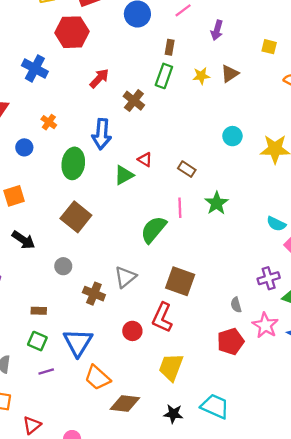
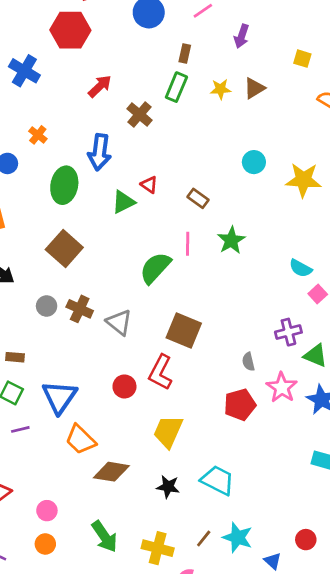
gray triangle: (125, 277) -> (119, 322), turned -45
brown cross: (94, 294) -> (80, 309), moved

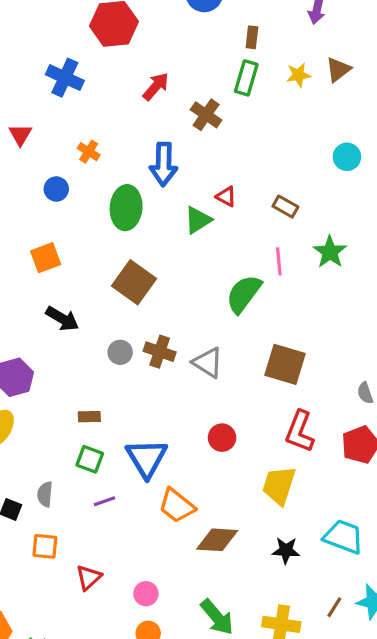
red L-shape: (160, 372) -> (300, 431), moved

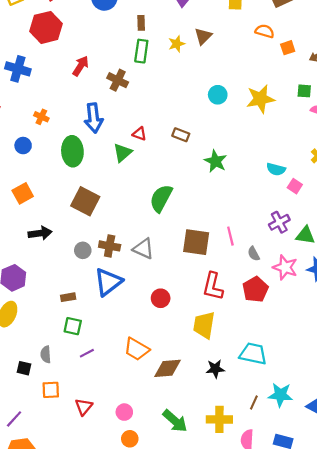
pink line: (279, 261) -> (230, 236), moved
black arrow: (62, 319) -> (40, 233), turned -30
blue triangle: (147, 458) -> (108, 282), moved, turned 32

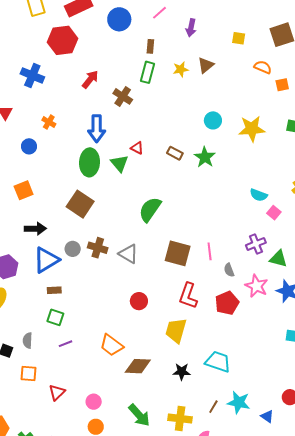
green ellipse: (72, 151) -> (90, 162), moved
green triangle: (123, 153) -> (119, 163), turned -36
green star: (216, 161) -> (205, 157), moved
blue triangle: (108, 282) -> (46, 260), moved

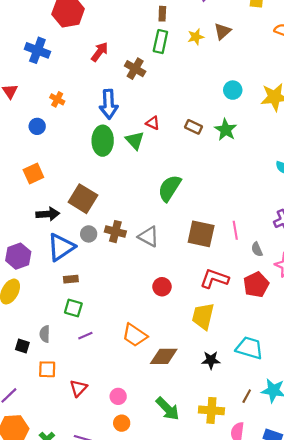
brown square: (80, 204) -> (83, 199), moved
red L-shape: (188, 296) -> (214, 279), turned 92

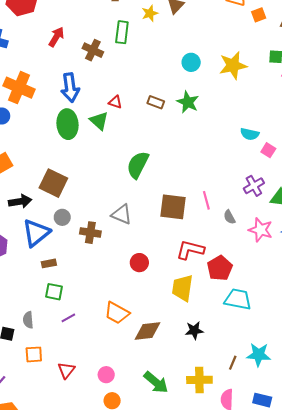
green rectangle: (160, 42) -> (122, 32), moved
orange cross: (57, 99) -> (19, 88), size x2.0
brown cross: (115, 232) -> (90, 233), moved
red pentagon: (256, 285) -> (220, 268), moved
cyan trapezoid: (249, 348) -> (238, 299), moved

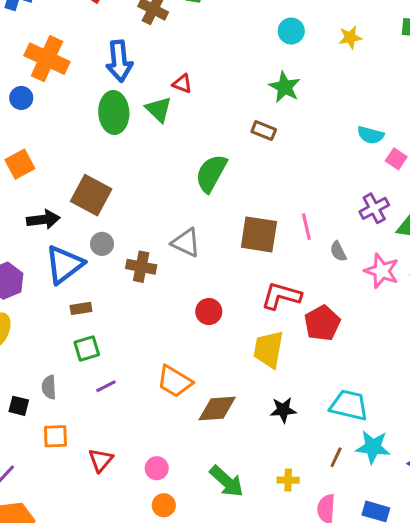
yellow star: (233, 65) -> (350, 37), size x0.6
brown rectangle: (156, 102) -> (264, 131), moved
green square: (54, 292) -> (87, 349), turned -30
cyan trapezoid: (238, 299) -> (349, 405), moved
yellow cross: (199, 380) -> (288, 480), size x0.6

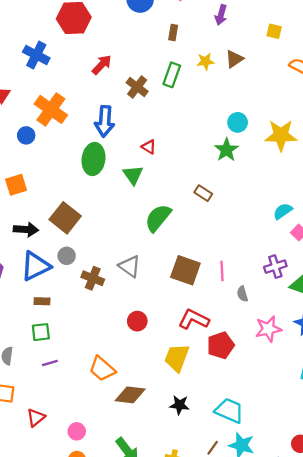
yellow star: (350, 37) -> (281, 135), size x1.8
green star: (285, 87) -> (226, 150), moved
green triangle: (159, 109) -> (133, 175), moved
cyan semicircle: (371, 135) -> (283, 211), turned 120
pink star: (382, 271) -> (268, 329), moved, turned 30

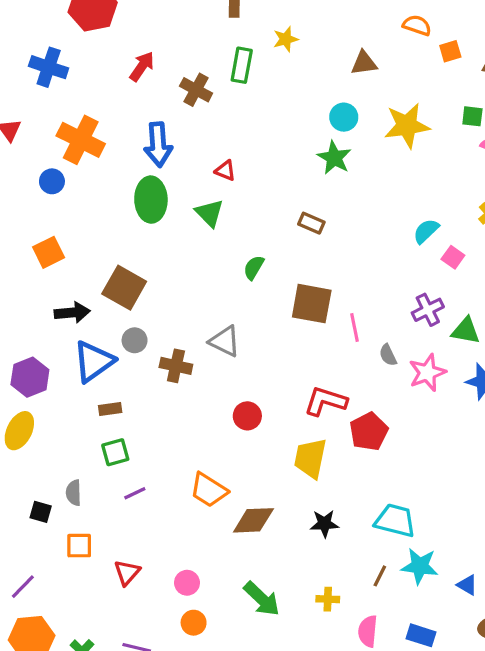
brown triangle: (234, 59) -> (364, 63), moved, turned 36
green semicircle: (158, 218) -> (254, 268), size x0.6
brown square: (185, 270) -> (312, 304), moved
pink star: (268, 329) -> (427, 373), moved

